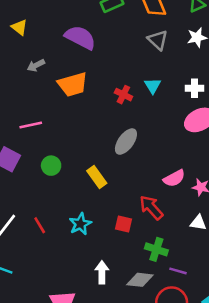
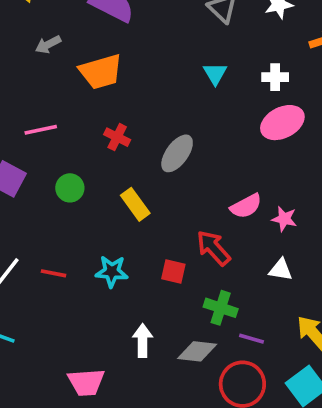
red cross: (123, 95) -> (117, 137), moved
cyan star: (80, 224) -> (112, 271), turned 30
red line: (40, 225) -> (54, 273), turned -48

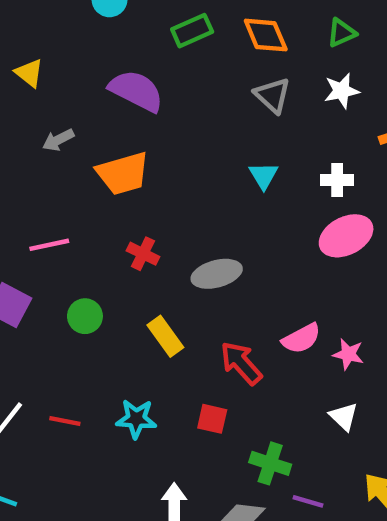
gray ellipse: (177, 153) -> (217, 274), turned 39
red arrow: (213, 248) -> (241, 363), moved
white triangle: (281, 270) -> (344, 417), turned 35

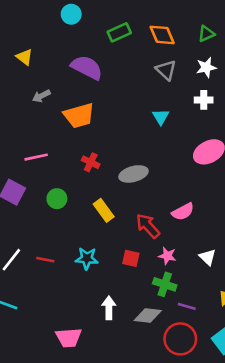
white cross: (337, 180) -> (204, 100), moved
pink star: (348, 354) -> (167, 256), moved

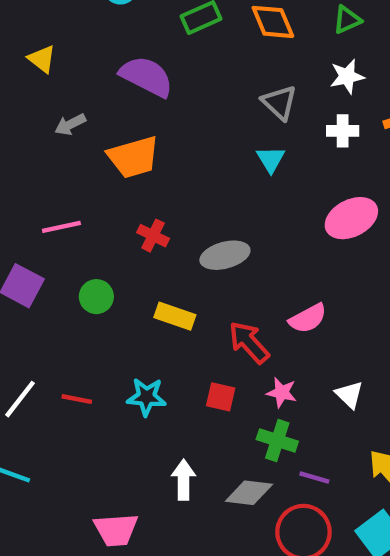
gray triangle: (166, 70) -> (279, 103), moved
yellow rectangle: (104, 210) -> (175, 316), turned -35

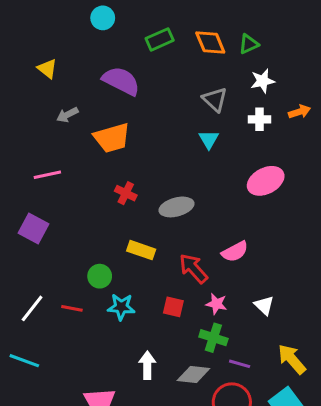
green triangle: (347, 20) -> (249, 44), moved
pink line: (61, 227) -> (47, 175), moved
green circle: (96, 297) -> (100, 276), moved

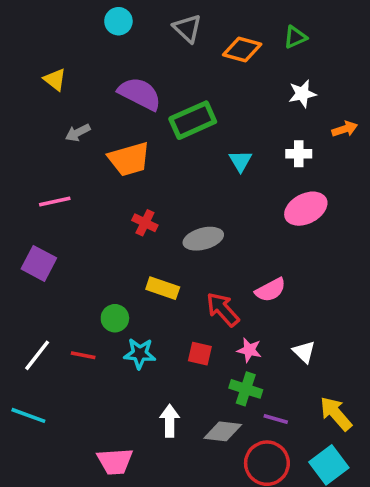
green rectangle: (160, 39) -> (193, 120), moved, size x1.4
orange diamond: (210, 43) -> (242, 50), turned -52
green triangle: (249, 44) -> (295, 37), moved
gray triangle: (215, 99) -> (187, 28), moved
white cross: (260, 119) -> (299, 154), moved

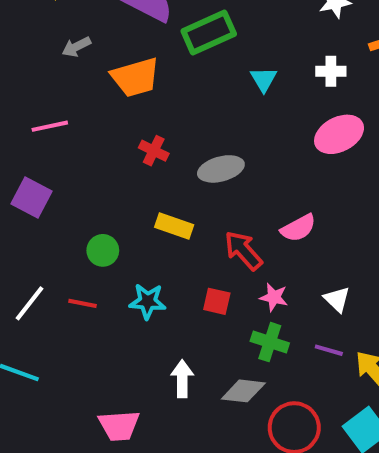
green circle: (115, 318) -> (103, 250), moved
purple line: (276, 419) -> (329, 350), moved

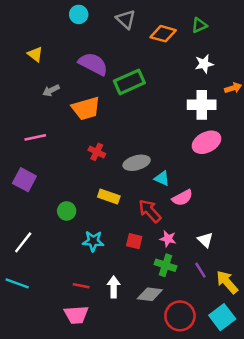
white cross: (331, 71) -> (202, 105), size x1.6
cyan triangle: (264, 79) -> (162, 178), moved, turned -35
red line: (82, 303) -> (81, 286), moved
purple line: (329, 350) -> (200, 270), turned 42

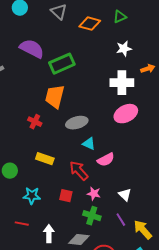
orange trapezoid: (86, 108) -> (55, 97), moved, turned 120
gray ellipse: (137, 163) -> (77, 123), moved
red line: (81, 286) -> (22, 224), moved

